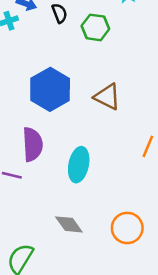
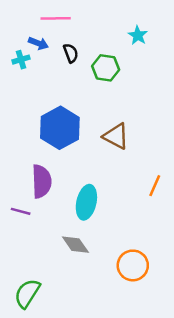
gray diamond: (69, 224) -> (75, 245), moved

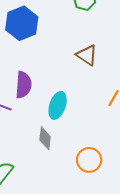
blue hexagon: (60, 128) -> (22, 23), moved
gray diamond: (75, 245) -> (45, 138), turned 35

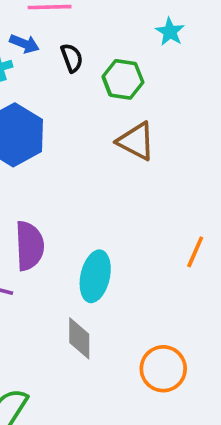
brown triangle: (87, 55) -> (136, 141), moved

